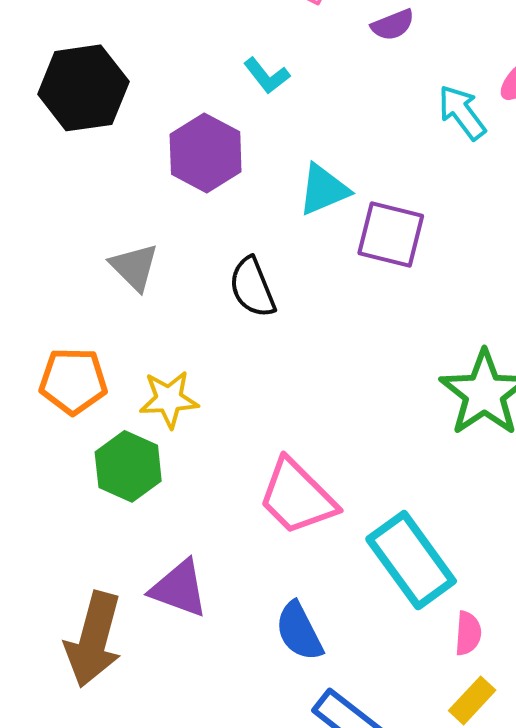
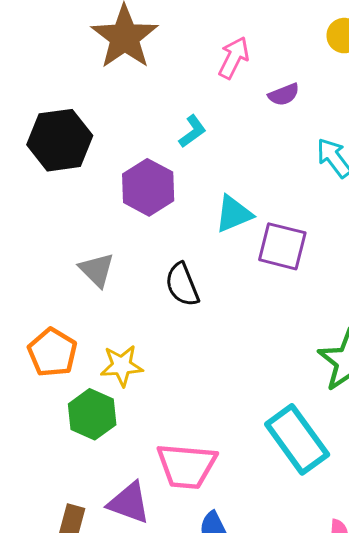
cyan L-shape: (267, 76) -> (192, 131), turned -88
orange pentagon: (73, 381) -> (52, 352), turned 30
pink trapezoid: (297, 497) -> (187, 466), moved, turned -40
cyan rectangle: (411, 560) -> (297, 439), moved

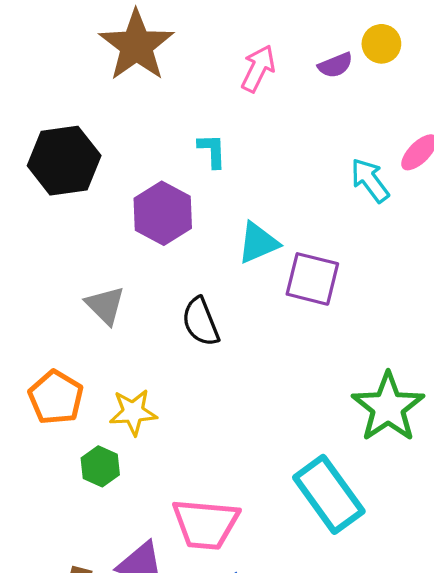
purple semicircle: (284, 95) -> (335, 65), moved
cyan L-shape: (192, 131) -> (212, 151), turned -56
green hexagon: (92, 414) -> (100, 466), size x0.7

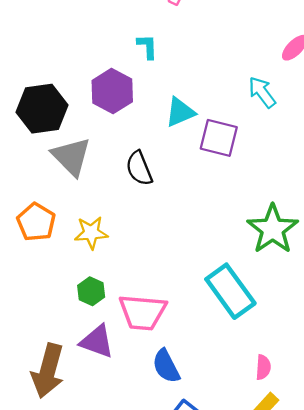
black hexagon: (64, 161) -> (42, 109), moved
cyan arrow: (370, 180) -> (262, 92), moved
gray triangle: (105, 305) -> (71, 157), size x1.4
green hexagon: (100, 466) -> (91, 291), moved

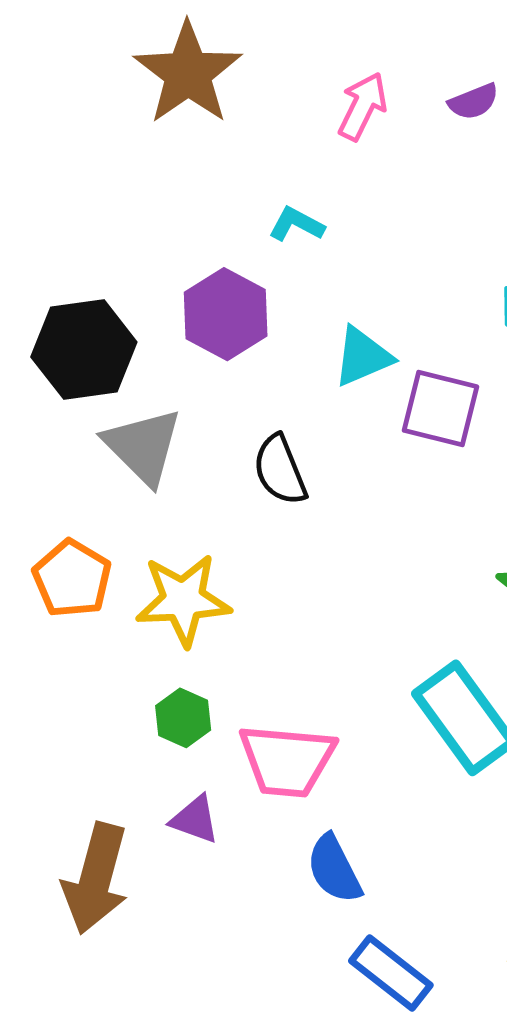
cyan L-shape: (147, 47) -> (296, 224), turned -60
yellow star: (91, 233) -> (183, 600), size x1.4
purple triangle: (97, 342) -> (195, 819), size x0.7

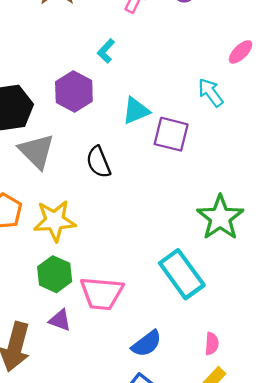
cyan L-shape: (296, 224) -> (106, 51), turned -75
green hexagon: (183, 718) -> (55, 274), size x1.4
blue semicircle: (334, 869) -> (147, 344), moved, turned -100

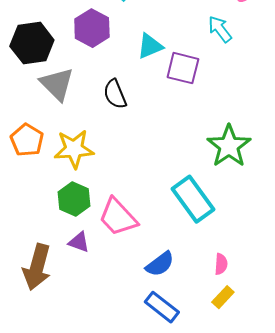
pink trapezoid: (102, 293) -> (118, 217), turned 42

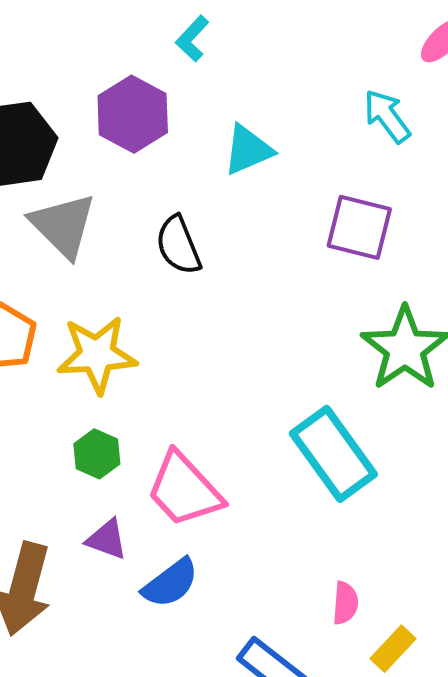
purple square: (183, 68) -> (359, 227), moved
green hexagon: (74, 199) -> (97, 454), size x0.7
blue semicircle: (160, 264) -> (170, 583), moved
pink semicircle: (221, 264) -> (345, 603), moved

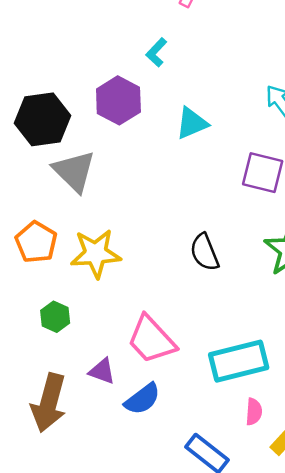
black semicircle: (178, 245) -> (204, 252), moved
green hexagon: (97, 454) -> (55, 317), moved
cyan rectangle: (333, 454) -> (239, 361), moved, turned -68

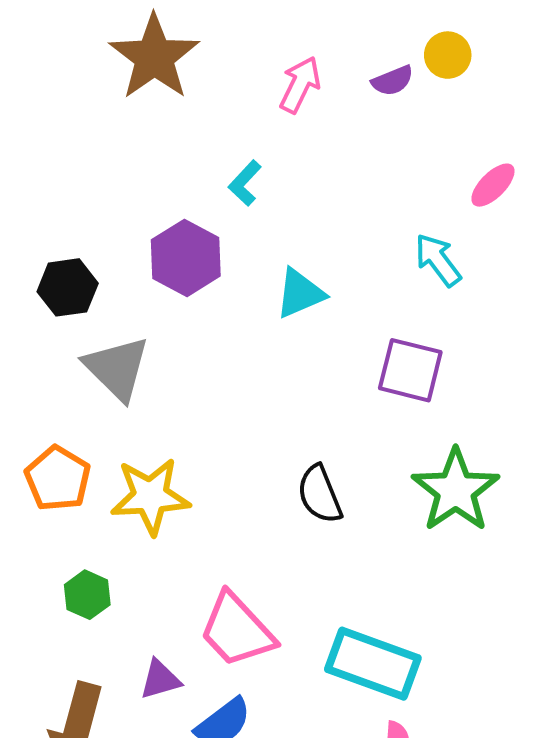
black hexagon: (43, 119) -> (68, 287), size x0.7
cyan rectangle: (239, 361) -> (373, 664), turned 34
purple triangle: (102, 371) -> (160, 679), turned -36

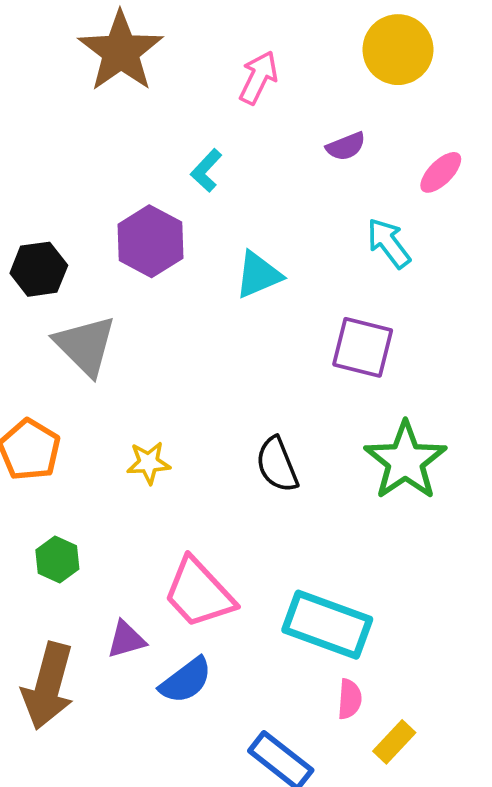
yellow circle: (448, 55) -> (398, 50), size x1.6
purple semicircle: (393, 81) -> (346, 146), moved
yellow star: (150, 496) -> (149, 463), moved, size x0.6

